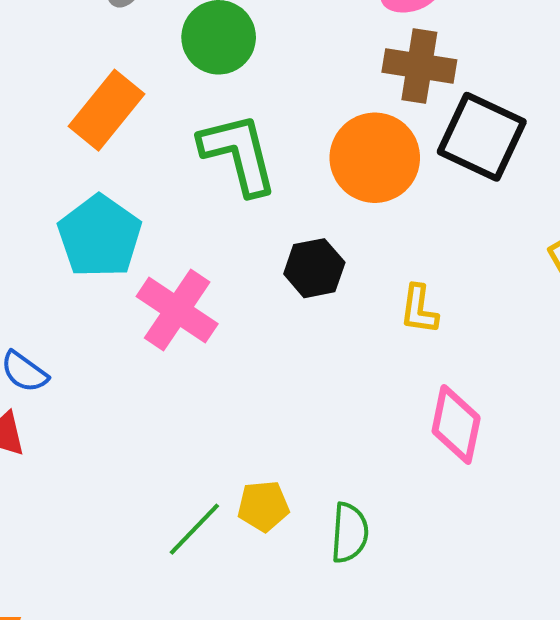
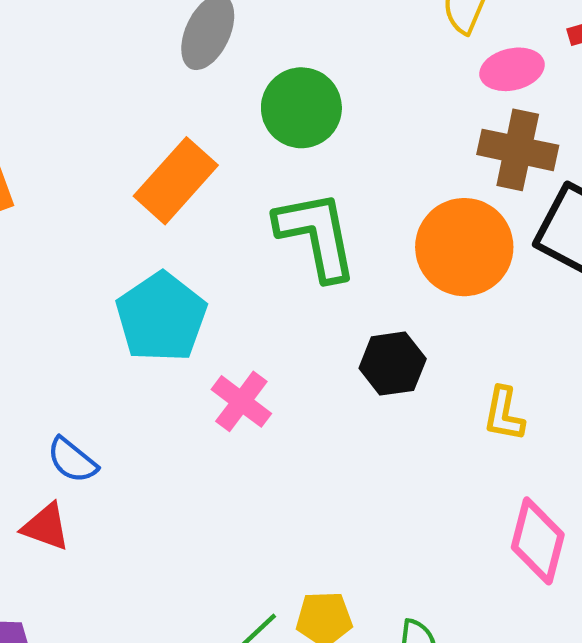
pink cross: (177, 310) -> (241, 401), size x0.7

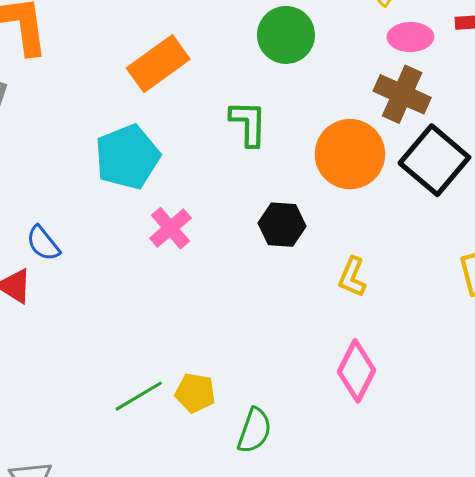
green circle: (301, 108) -> (286, 35), moved
green L-shape: (316, 235) -> (248, 123), size x0.7

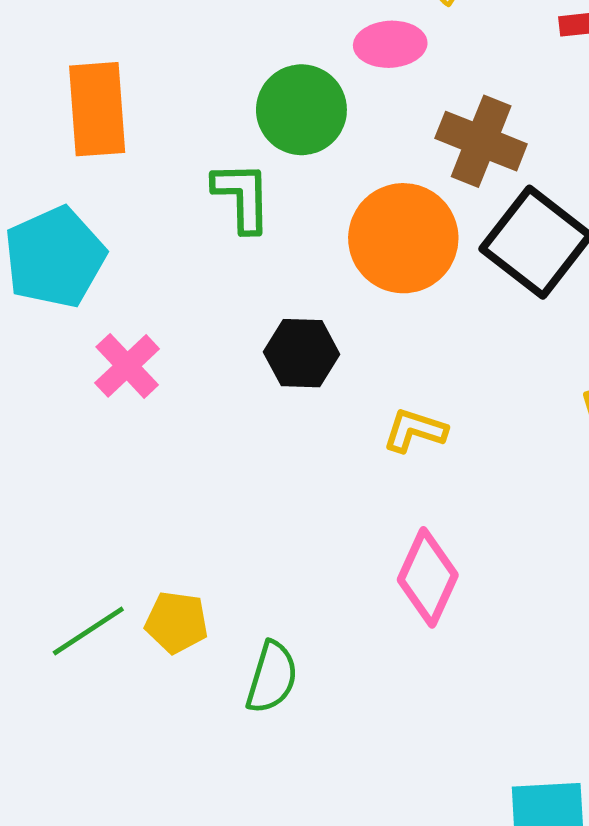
green circle: (286, 35) -> (301, 110), moved
pink ellipse: (410, 37) -> (390, 44), moved
orange rectangle: (158, 64) -> (97, 109), turned -56
yellow L-shape: (352, 277) -> (415, 430), turned 87

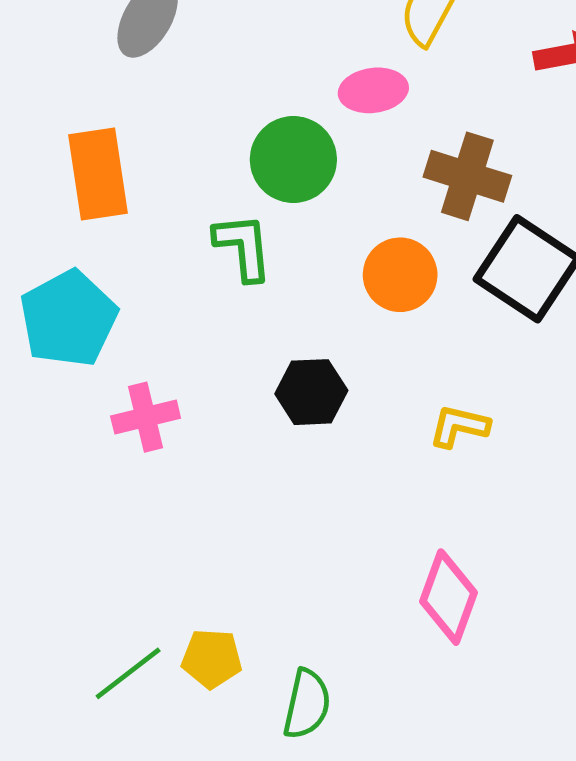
orange circle: (403, 238) -> (400, 275), size x0.7
pink cross: (127, 366) -> (146, 417), turned 34
yellow L-shape: (415, 430) -> (459, 426), moved

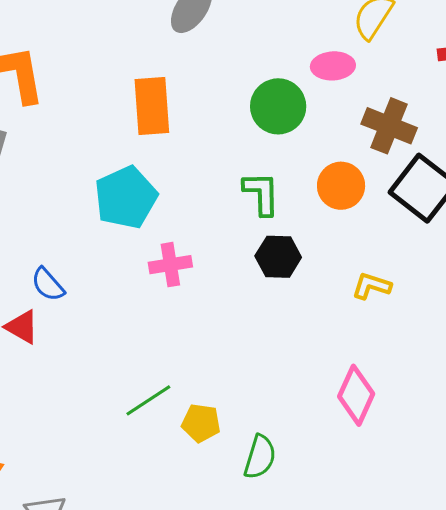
green L-shape: (243, 247) -> (261, 193), moved
green line: (128, 673) -> (148, 400), moved

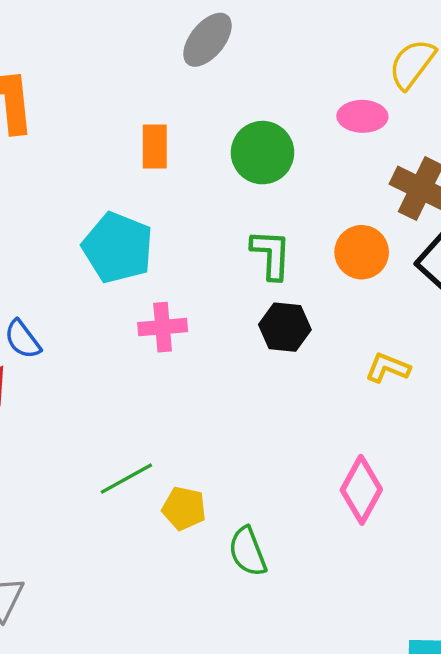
orange rectangle: (152, 106) -> (155, 147), size x0.7
green circle: (278, 106) -> (262, 153), moved
cyan pentagon: (126, 197) -> (118, 248), turned -30
green semicircle: (260, 457) -> (248, 552), turned 138

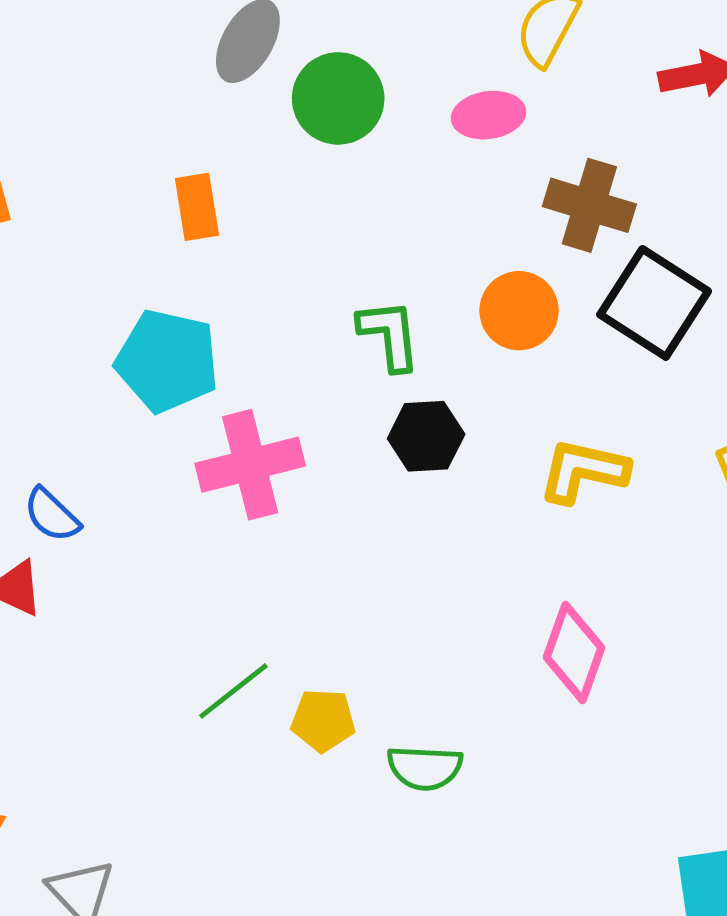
green circle: (262, 153) -> (338, 98), moved
pink cross: (163, 327) -> (250, 465), size x1.5
yellow L-shape: (388, 368) -> (583, 471), size x1.4
green semicircle: (248, 552) -> (425, 768), turned -57

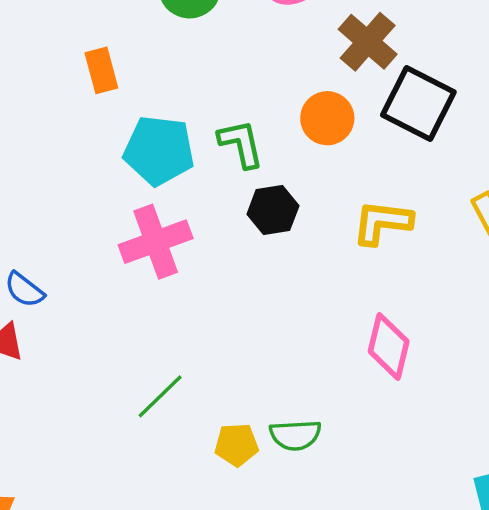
brown cross: (589, 205) -> (368, 42), turned 30
cyan pentagon: (167, 361) -> (159, 151), moved
yellow pentagon: (323, 720) -> (236, 445), moved

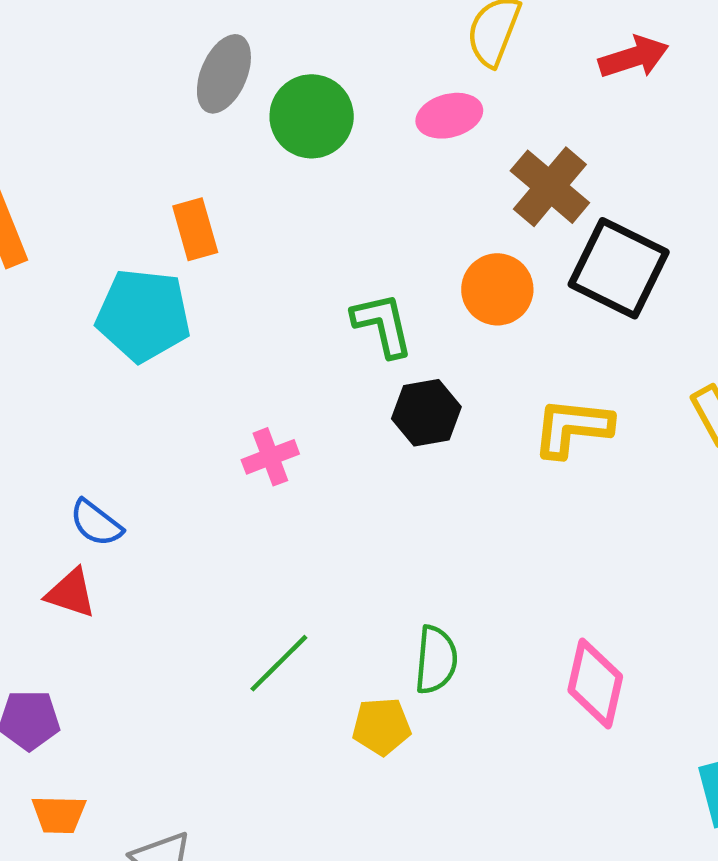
cyan pentagon: (159, 151) -> (143, 315), moved
pink cross: (156, 242) -> (270, 457), size x0.6
pink diamond: (389, 346) -> (595, 683), moved
green semicircle: (295, 435) -> (436, 660), moved, turned -81

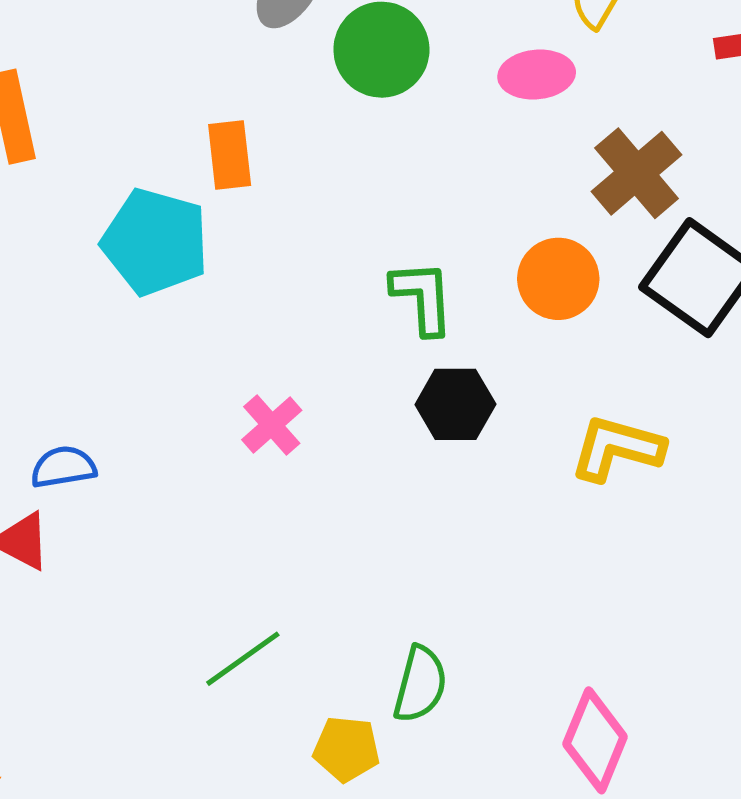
pink cross: (270, 457) -> (272, 425), turned -30
blue semicircle: (96, 523) -> (63, 467), turned 124

